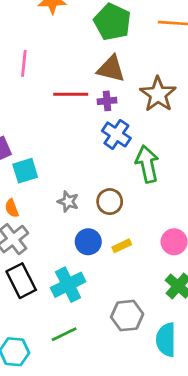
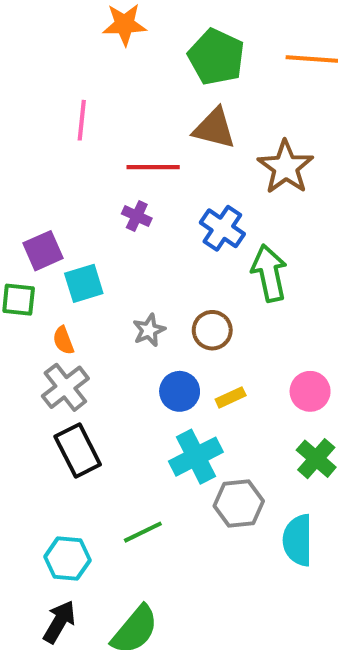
purple cross: (107, 101) -> (137, 216), moved, turned 30
gray star: (68, 202) -> (149, 330), turned 30
cyan cross: (68, 285) -> (196, 457), moved

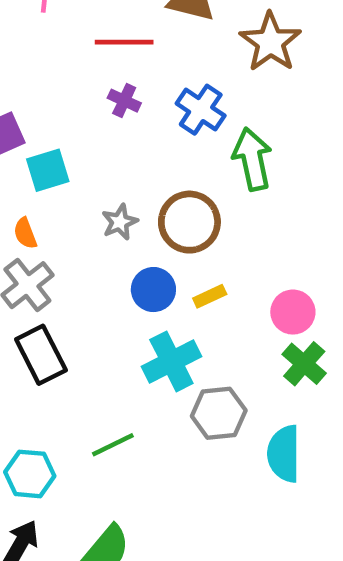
purple cross: (137, 216) -> (124, 101), moved
brown circle: (212, 330) -> (189, 222), size x1.4
pink circle: (310, 391) -> (293, 312), moved

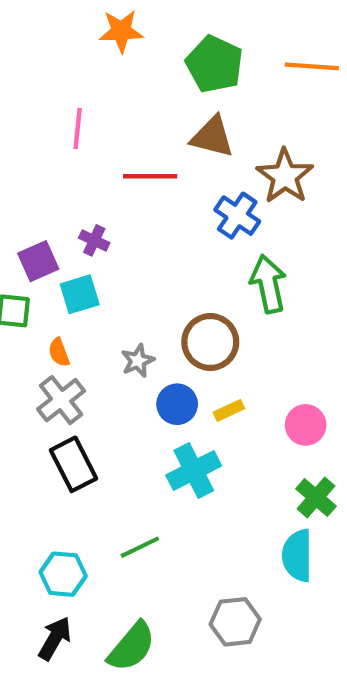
purple cross: (124, 101) -> (94, 240), moved
blue cross: (201, 110) -> (237, 216), moved
gray star: (120, 222) -> (138, 361), moved
green cross: (304, 364) -> (316, 497), moved
gray hexagon: (219, 413) -> (235, 622), moved

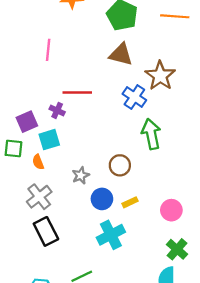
red line: (150, 176) -> (77, 93), moved
brown circle: (210, 342) -> (120, 165), size x0.7
orange semicircle: (59, 352) -> (38, 162), moved

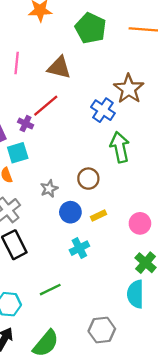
brown triangle: (121, 54) -> (59, 68), moved
red line: (77, 93) -> (46, 106), turned -40
cyan cross: (111, 235) -> (79, 248), size x0.7

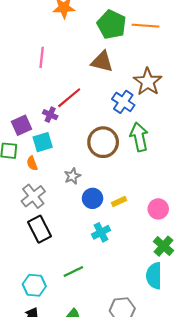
orange line: (143, 29) -> (145, 26), moved
brown triangle: (59, 68) -> (102, 62), moved
brown circle: (88, 179) -> (103, 142), moved, size x1.5

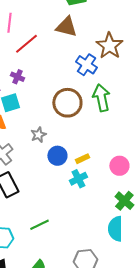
red line: (69, 98) -> (26, 44), moved
cyan cross: (101, 232) -> (78, 179), moved

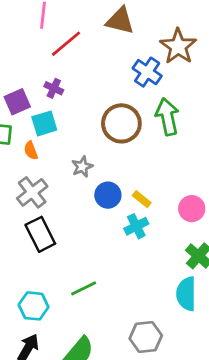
yellow rectangle: (82, 159) -> (142, 199), turned 64

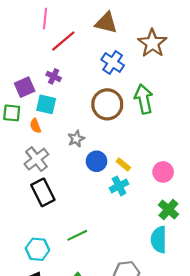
blue cross: (147, 72) -> (113, 63), moved
cyan square: (44, 123) -> (46, 104), turned 30

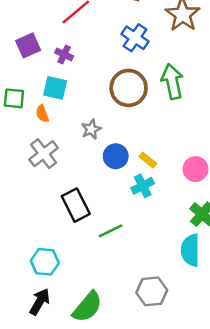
purple square: (25, 87) -> (28, 45), moved
black rectangle: (43, 192) -> (76, 205), moved
green line: (77, 235) -> (111, 231), moved

